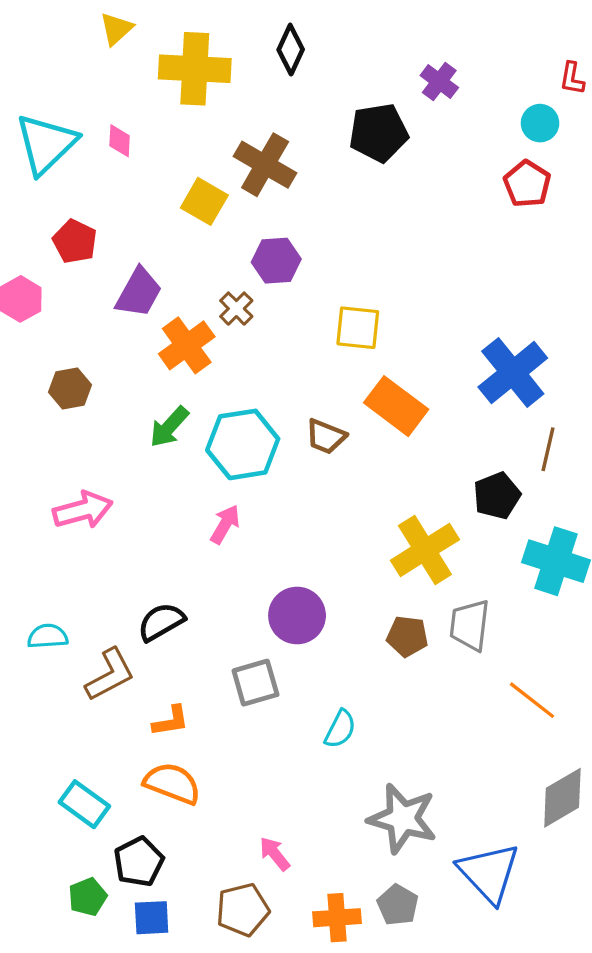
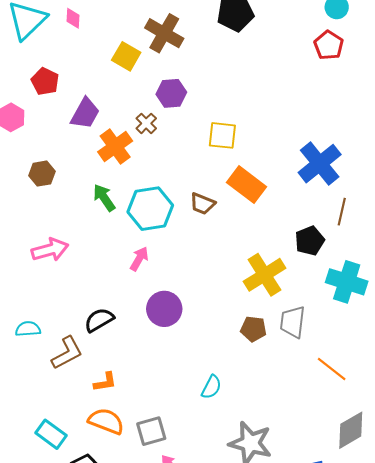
green arrow: (169, 427) -> (104, 198), turned 104
purple circle: (297, 616) -> (164, 309), moved
gray square: (255, 683) -> (151, 431), moved

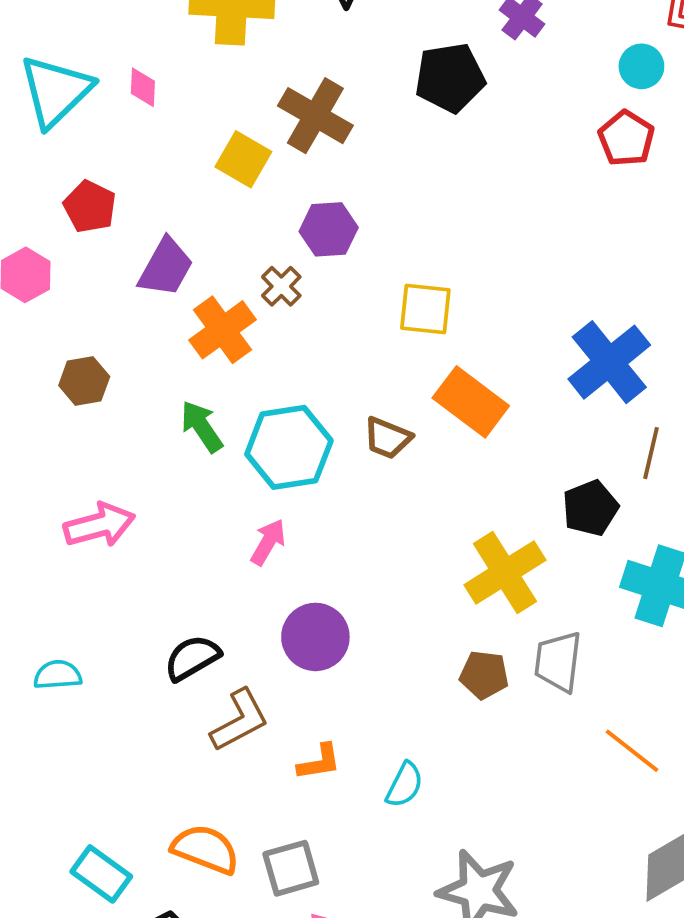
brown L-shape: (67, 353) -> (240, 720), moved
orange L-shape: (105, 382) -> (319, 762), moved

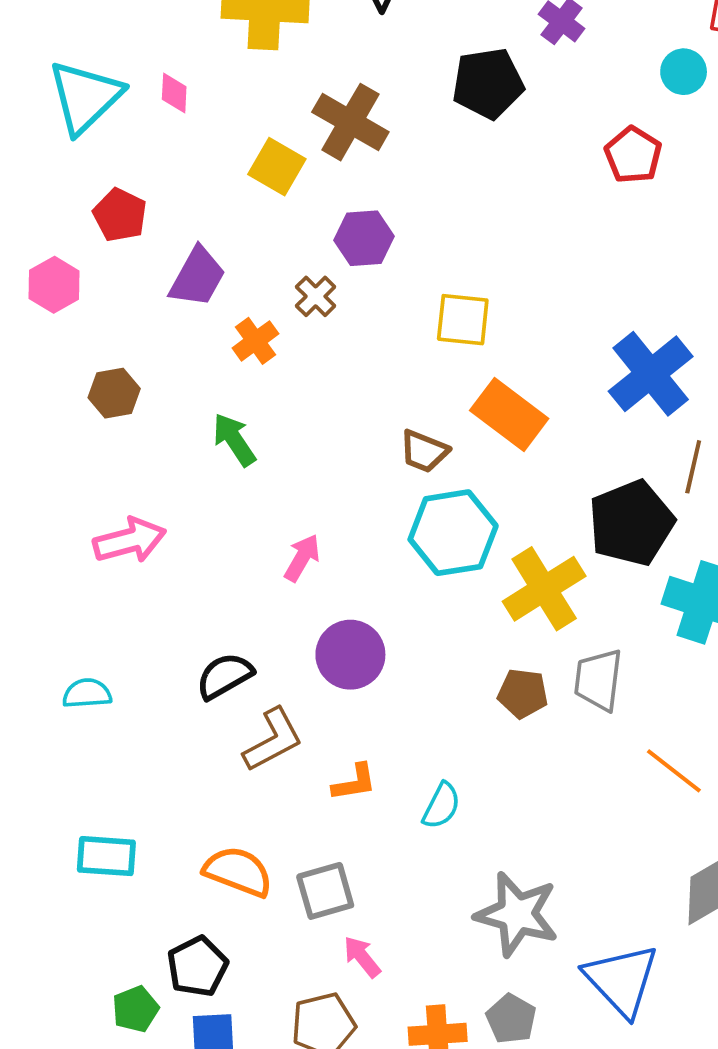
red pentagon: (626, 138) -> (633, 155), moved
orange cross: (223, 330) -> (256, 341), size x0.7
cyan hexagon: (289, 447) -> (453, 533), moved
black pentagon: (590, 508) -> (631, 523), size x1.5
cyan rectangle: (101, 874) -> (106, 856), moved, turned -32

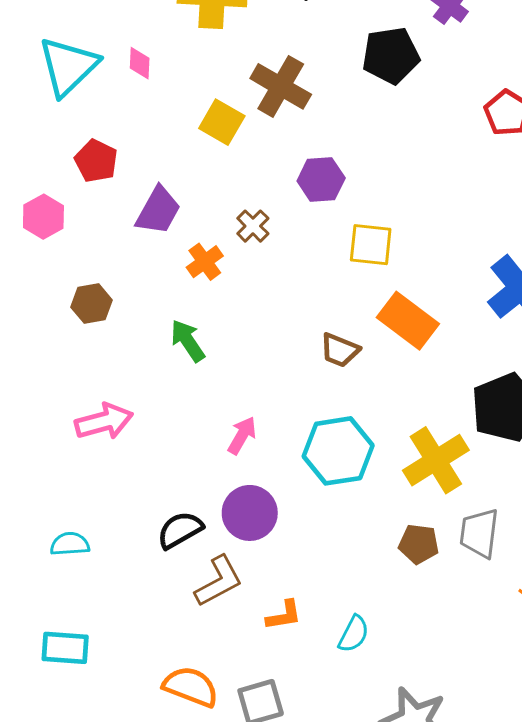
purple hexagon: (364, 238) -> (321, 179), moved
cyan hexagon: (453, 533) -> (338, 451), moved
purple circle: (350, 655) -> (250, 513), moved
cyan rectangle: (106, 856) -> (65, 648), moved

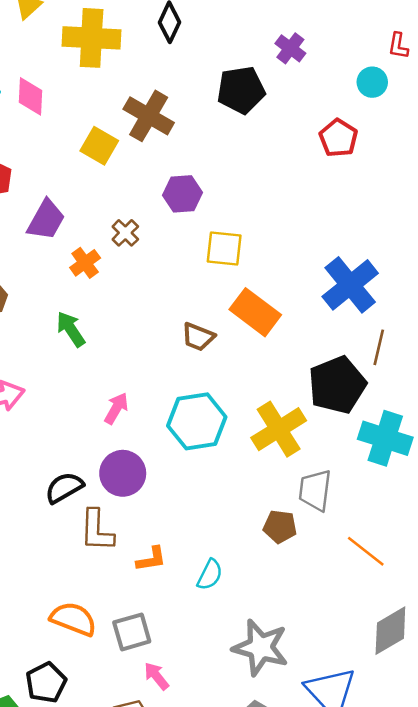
pink diamond: (140, 63) -> (30, 96), size x1.4
brown pentagon: (419, 544) -> (280, 527), moved
brown L-shape: (219, 581) -> (97, 531), turned 120

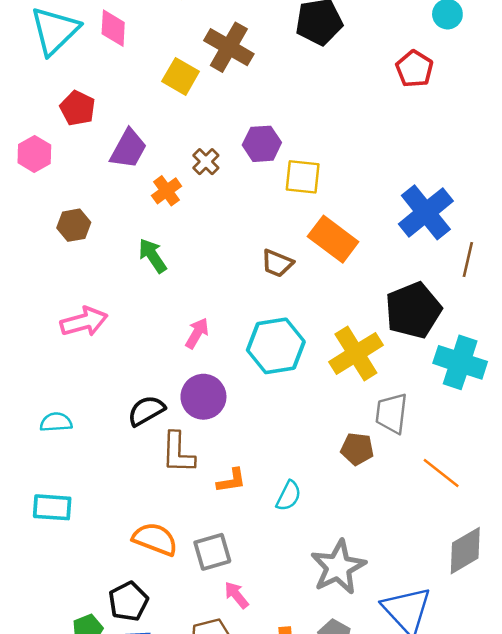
purple hexagon: (182, 194) -> (262, 144), moved
brown line: (379, 347) -> (468, 259), moved
gray star: (260, 648) -> (338, 567), turned 30

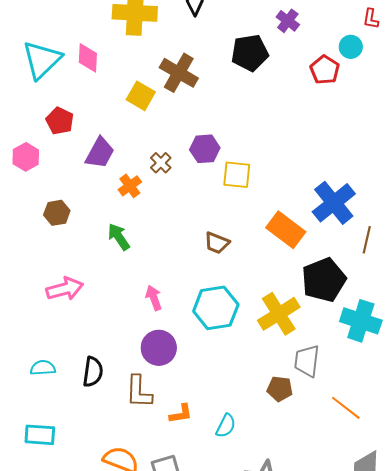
red pentagon: (414, 69) -> (325, 70), moved
orange rectangle: (333, 239) -> (286, 230), moved
pink arrow: (197, 333) -> (154, 298), turned -50
black semicircle: (146, 411) -> (93, 372), moved, turned 128

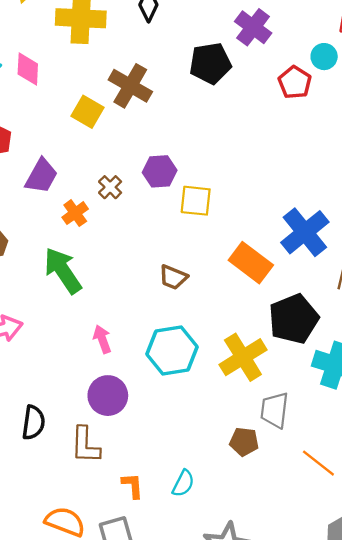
purple cross: (288, 21) -> (253, 27), size x1.4
green arrow: (119, 237) -> (63, 271), size x1.5
orange L-shape: (181, 414) -> (133, 486), moved, turned -85

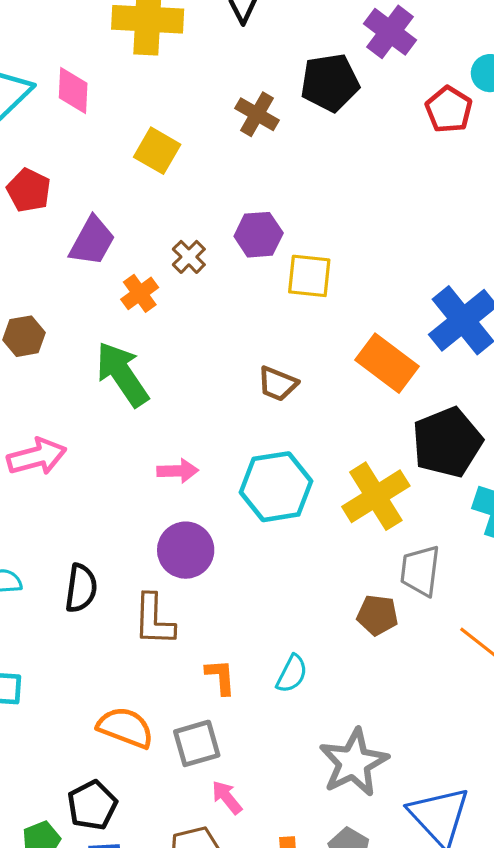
brown cross: (130, 86) -> (257, 114), moved, size x0.7
pink arrow: (102, 339) -> (178, 471), turned 108

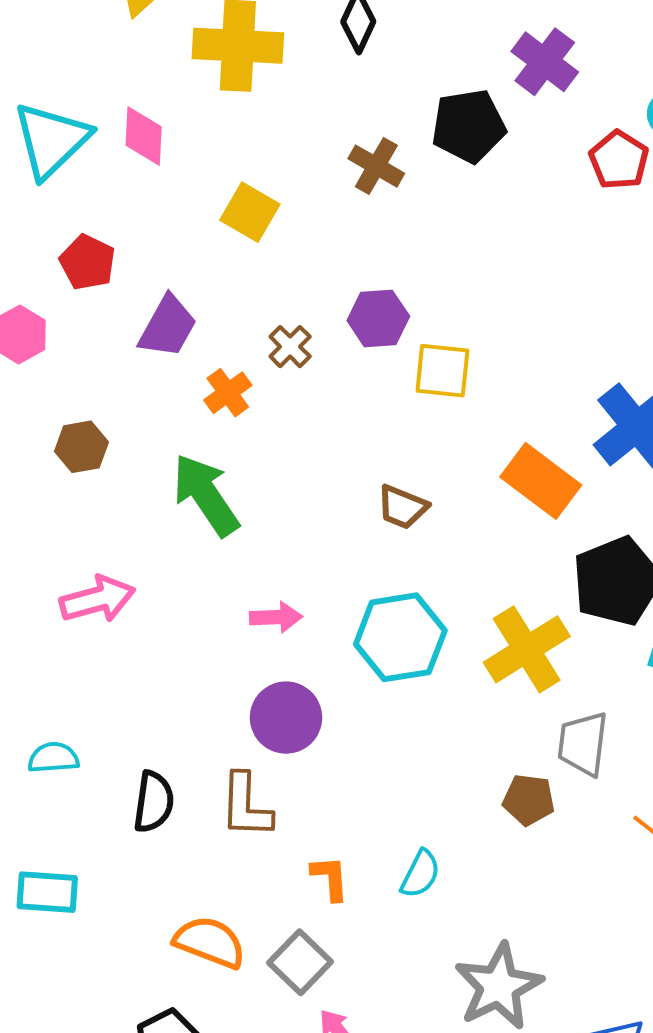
black semicircle: (81, 588) -> (154, 802), moved
gray square: (197, 743) -> (300, 962), turned -30

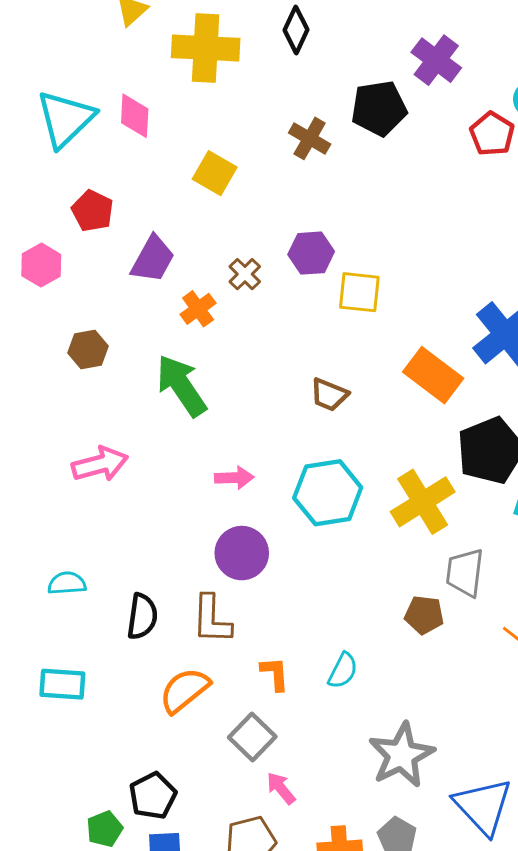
orange semicircle: (210, 942) -> (184, 690), moved, turned -60

